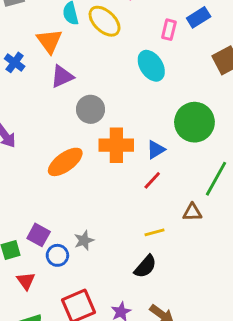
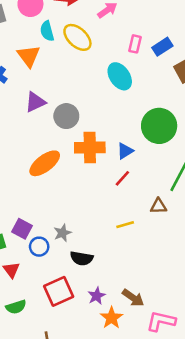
blue rectangle: (199, 17) -> (162, 47), moved
purple triangle: (62, 77) -> (35, 102), moved
black semicircle: (145, 266) -> (82, 258), moved, turned 60

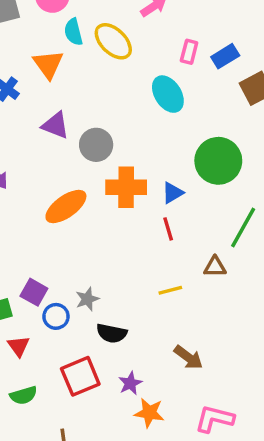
purple triangle: (35, 102) -> (56, 125), turned 45
red line: (122, 178) -> (168, 229), turned -60
brown arrow: (133, 298) -> (188, 357), moved
orange star: (111, 318) -> (149, 413), turned -30

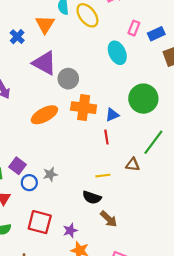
purple triangle: (56, 125) -> (45, 63), size x1.4
black semicircle: (112, 333) -> (92, 197), moved
red square: (80, 376) -> (40, 222), turned 30

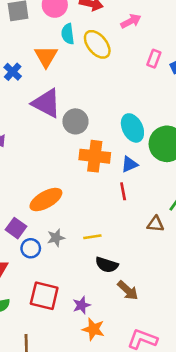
cyan ellipse: (117, 53) -> (132, 128), moved
orange ellipse: (44, 115) -> (46, 200), moved
yellow line: (103, 176) -> (92, 237), moved

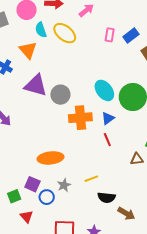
orange ellipse: (46, 200) -> (50, 158), turned 35

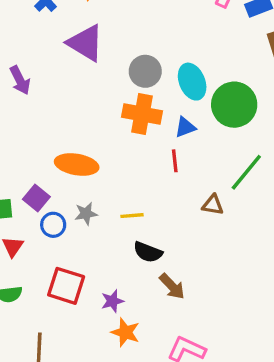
gray circle: (60, 95) -> (145, 71), moved

